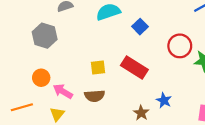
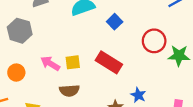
pink arrow: (63, 91) -> (50, 63), moved

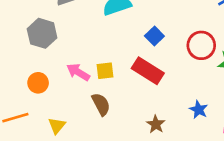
blue square: (115, 22) -> (154, 36), moved
brown semicircle: (69, 91) -> (101, 104), turned -114
blue star: (138, 95) -> (199, 110), moved

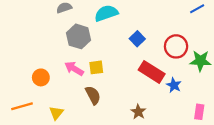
gray hexagon: (42, 33) -> (79, 36), moved
red rectangle: (148, 71) -> (152, 72), moved
blue star: (199, 110) -> (174, 85), moved

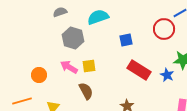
blue square: (137, 39) -> (126, 40), turned 32
red circle: (176, 46) -> (164, 29), moved
blue star: (174, 85) -> (167, 75), moved

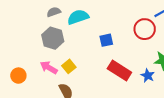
gray semicircle: (60, 12) -> (54, 12), moved
yellow square: (89, 66) -> (69, 66), turned -32

